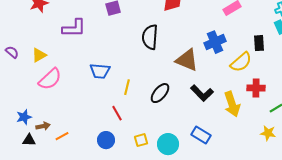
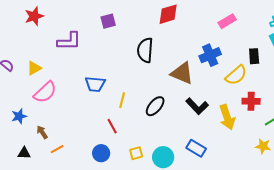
blue star: (24, 117) -> (19, 116), moved
brown arrow: (43, 126) -> (42, 132), moved, turned -112

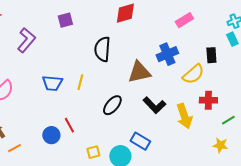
purple L-shape: (69, 41) -> (26, 40), turned -50
brown triangle: (182, 73) -> (139, 72), turned -35
yellow line: (122, 100) -> (80, 82), moved
blue rectangle: (196, 148) -> (140, 141), moved
blue circle: (101, 153) -> (51, 135), moved

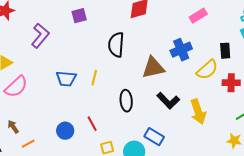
red cross: (208, 100) -> (231, 83), moved
black ellipse: (112, 105) -> (126, 101), turned -45
red line: (69, 125) -> (92, 124), moved

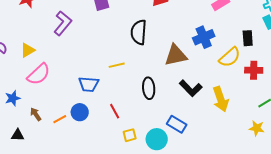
yellow line: (94, 78) -> (117, 65), turned 63
blue trapezoid: (66, 79) -> (89, 84), moved
blue circle: (65, 131) -> (80, 112), moved
orange line: (28, 144) -> (60, 119), moved

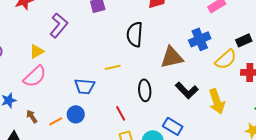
black rectangle: (248, 38) -> (244, 40), turned 70
yellow triangle: (28, 50) -> (37, 51), moved
red line: (115, 111) -> (121, 113), moved

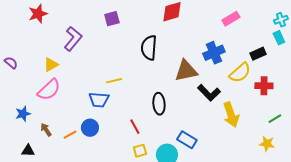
yellow line: (113, 67) -> (114, 81), moved
black L-shape: (187, 90) -> (209, 93), moved

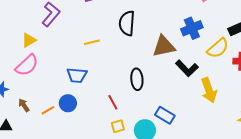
yellow line: (114, 81) -> (92, 42), moved

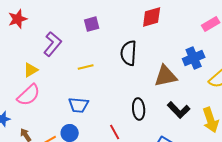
yellow line: (92, 42) -> (86, 67), moved
black L-shape: (187, 68) -> (179, 110), moved

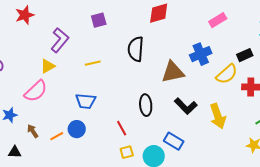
yellow triangle: (31, 70) -> (48, 66), moved

